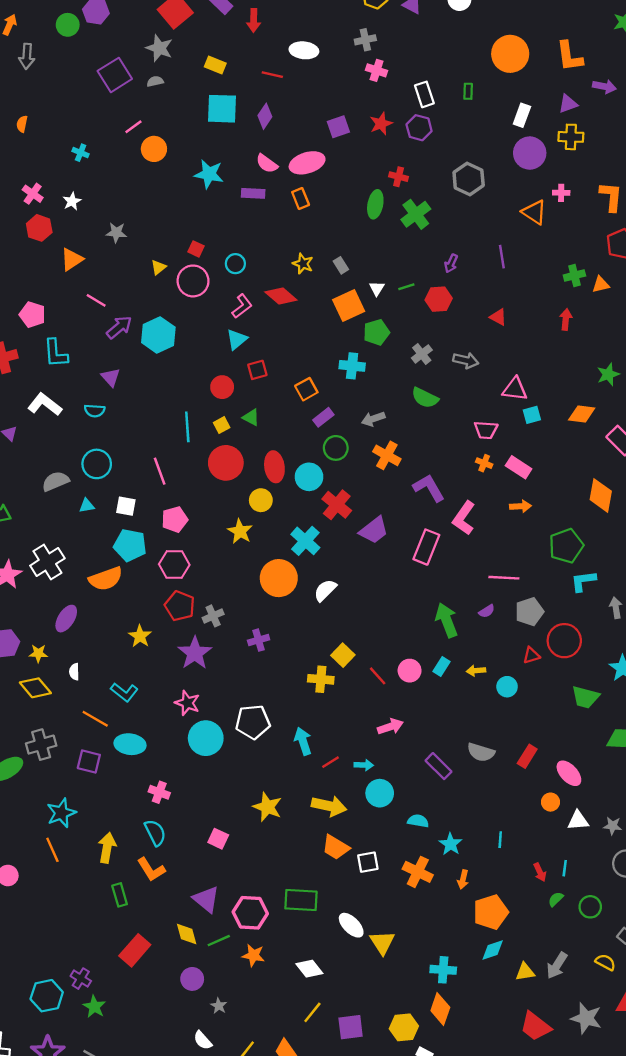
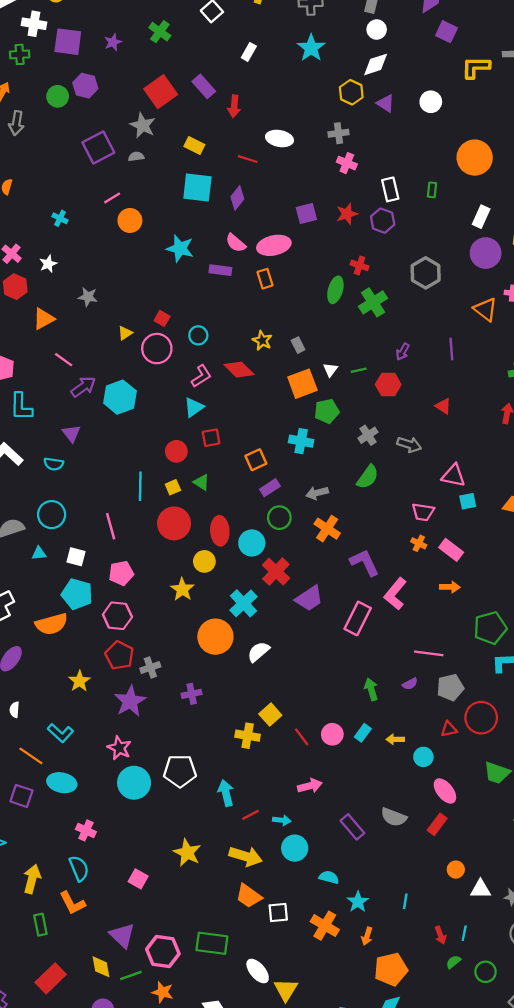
green semicircle: (425, 398) -> (368, 477), turned -85
green arrow: (447, 620) -> (371, 689), size x0.7
pink ellipse: (569, 773) -> (445, 791), moved

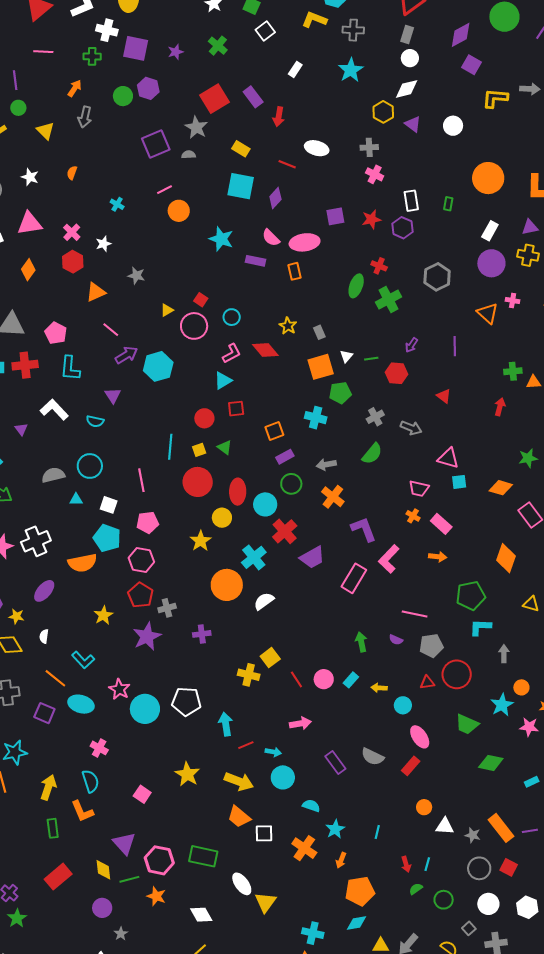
purple semicircle: (410, 684) -> (396, 640), turned 48
pink star: (119, 748) -> (119, 689), moved

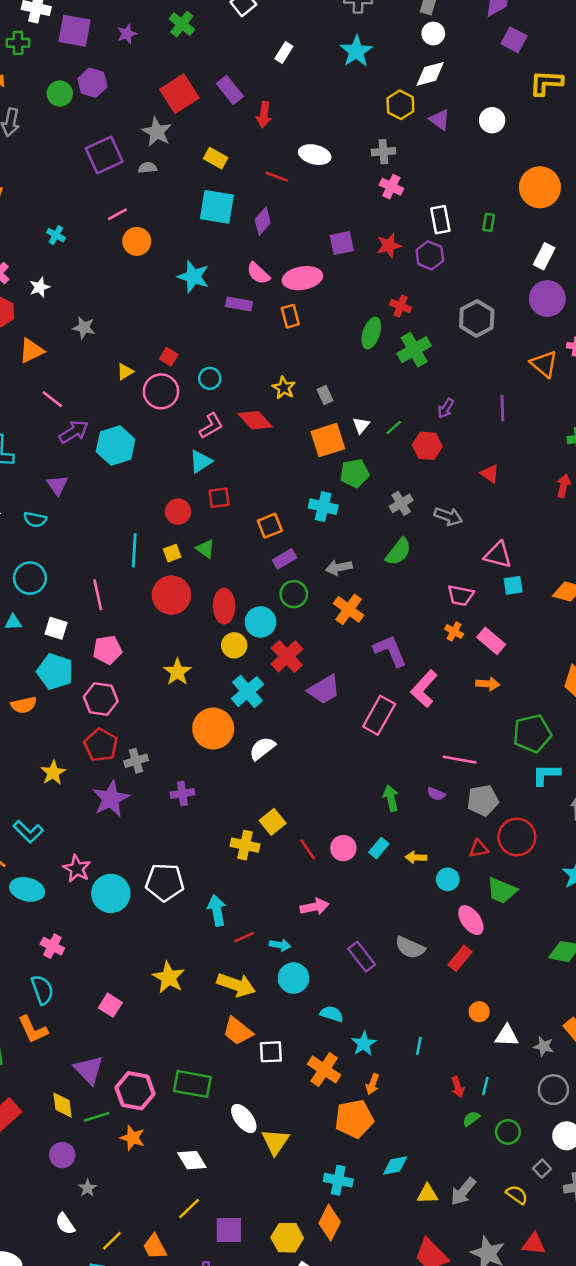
green line: (371, 359) -> (394, 428), turned -32
yellow circle: (222, 518) -> (234, 645), moved
orange semicircle: (82, 563) -> (24, 705), size x0.7
green trapezoid: (467, 724) -> (502, 891), moved
orange pentagon: (360, 891) -> (354, 1119), moved

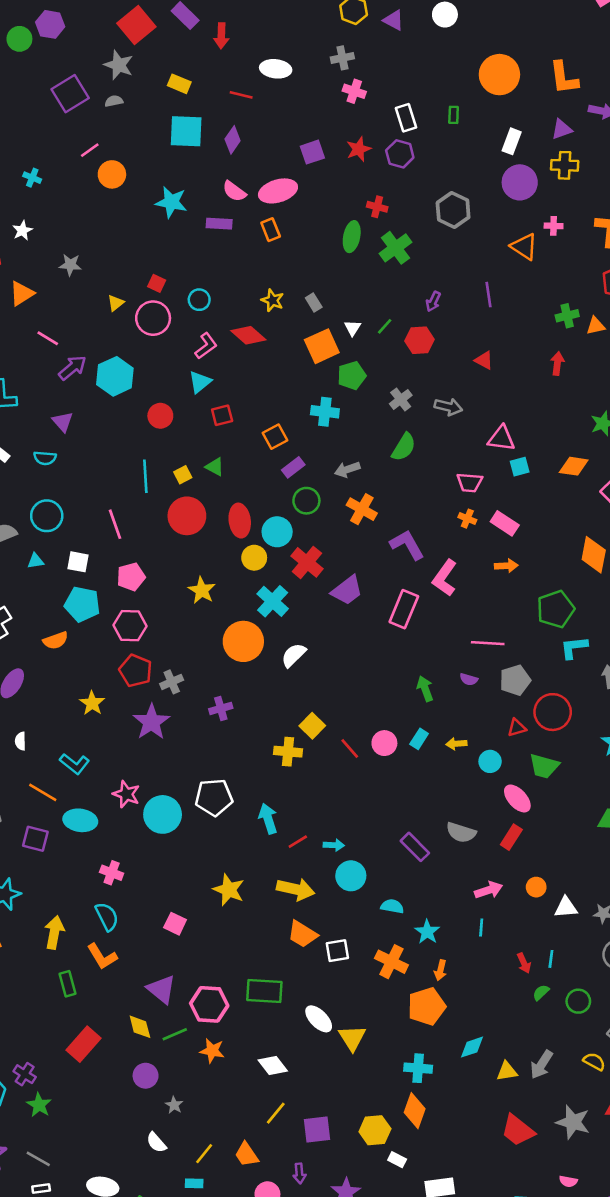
red circle: (178, 512) -> (160, 416), moved
pink arrow: (315, 907) -> (489, 890), moved

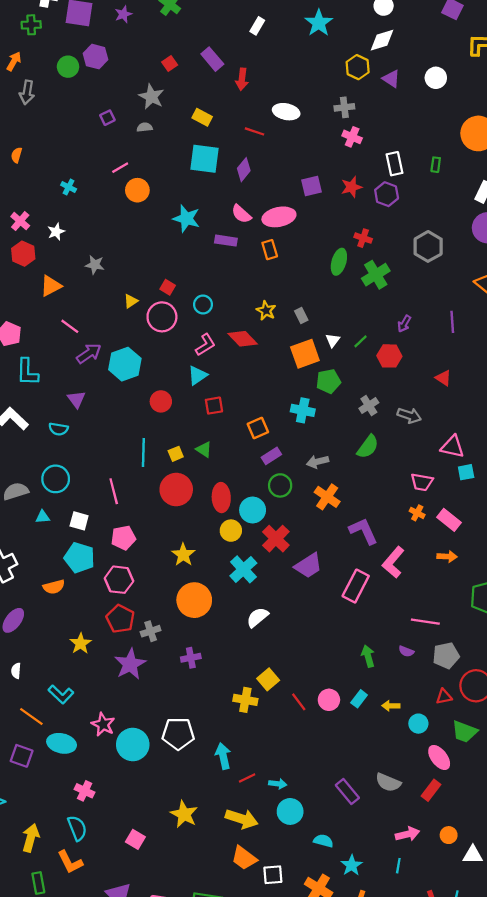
red square: (136, 25) -> (170, 64), size x0.5
purple square: (70, 94) -> (107, 118), size x0.5
orange circle: (243, 641) -> (194, 600), moved

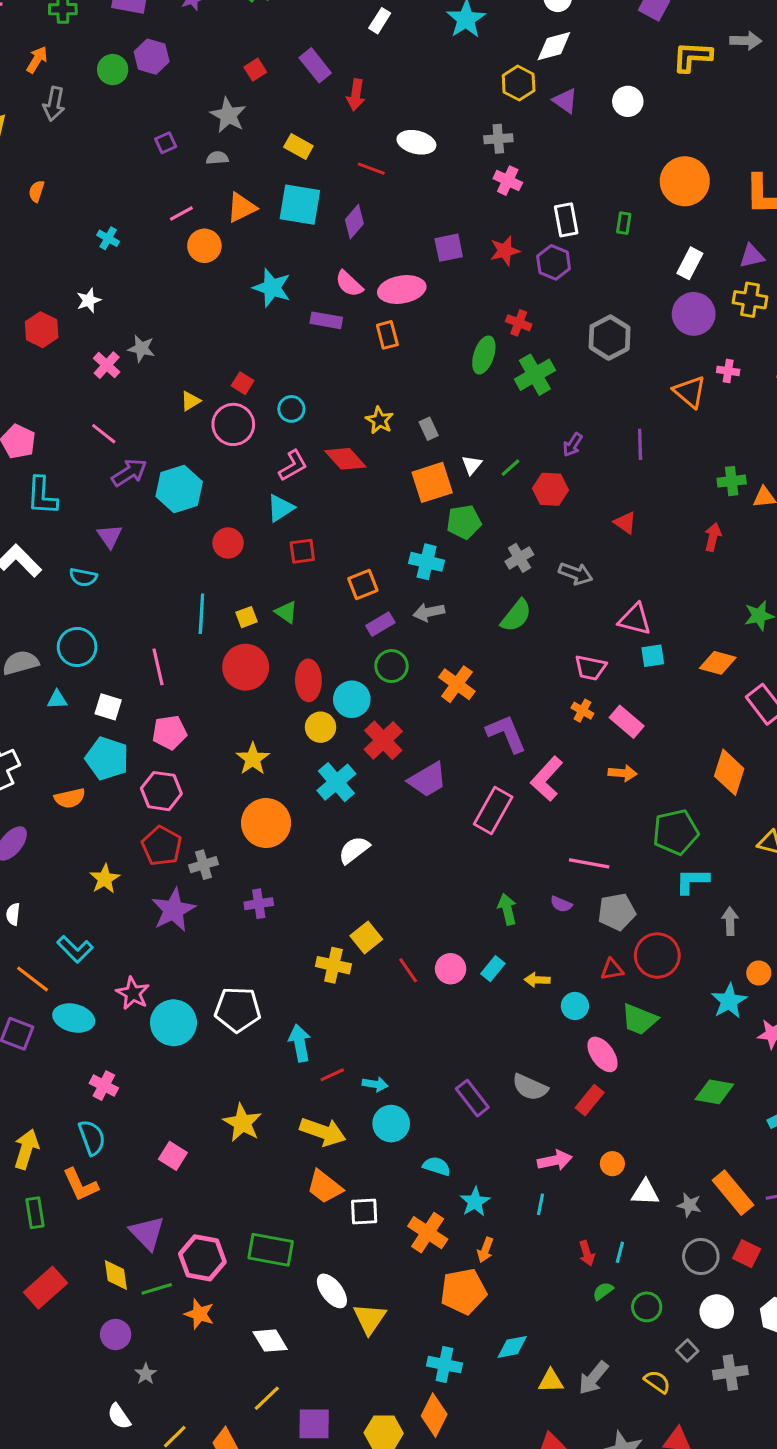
pink cross: (20, 221) -> (107, 365), moved
orange triangle: (51, 286) -> (242, 208), moved
gray arrow: (318, 462) -> (429, 612), moved

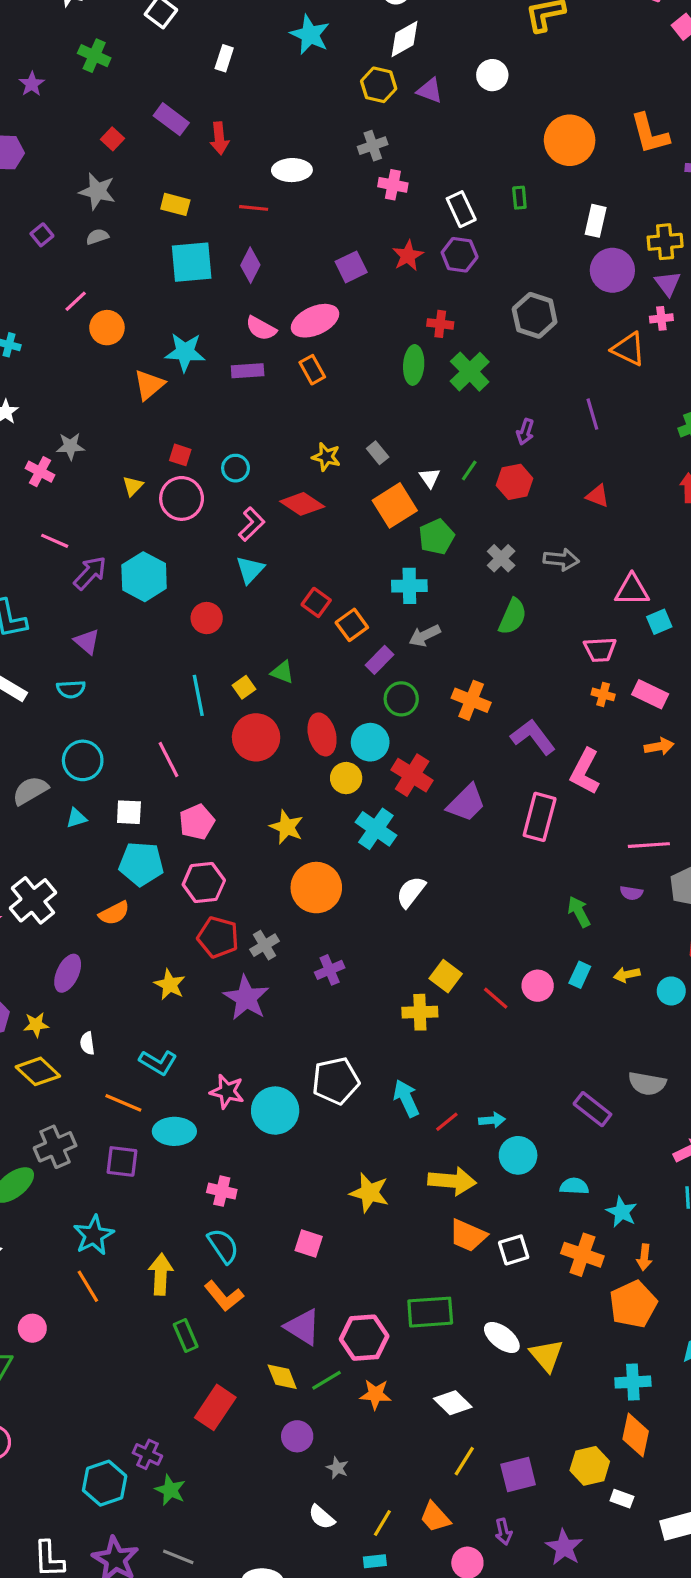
orange triangle: (242, 208) -> (149, 385), moved
purple triangle: (752, 256) -> (668, 283), moved, turned -40
red square: (302, 551) -> (316, 602), moved, turned -32

